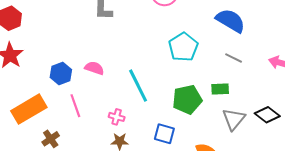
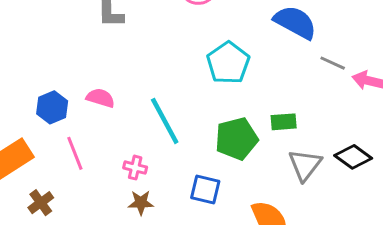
gray line: (234, 58) -> (333, 63), moved

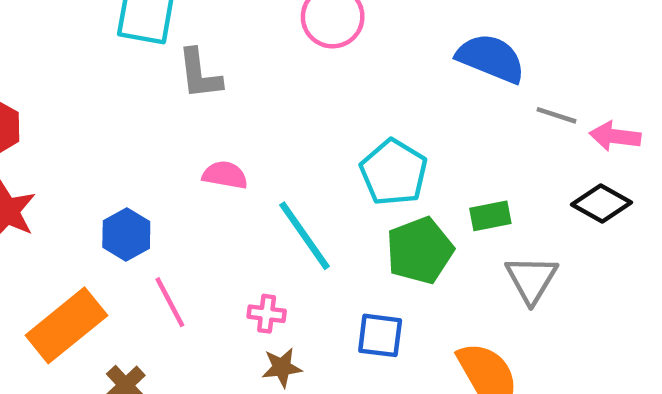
cyan pentagon: (228, 63) -> (394, 172), moved
pink semicircle: (100, 98) -> (225, 175), moved
black diamond: (353, 157) -> (601, 204), moved

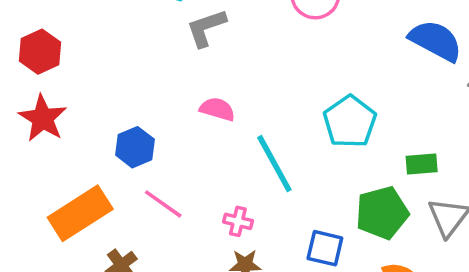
gray L-shape: (200, 74) -> (206, 28), turned 72
green pentagon: (420, 250) -> (382, 213), moved
pink line: (170, 302) -> (163, 204), turned -33

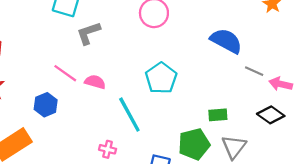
cyan pentagon: (350, 122) -> (161, 78), moved
pink line: (163, 204) -> (65, 73), moved

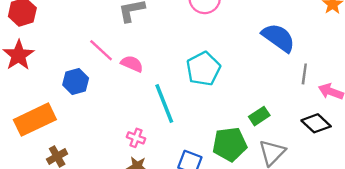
gray line: (254, 71) -> (304, 74), turned 66
green rectangle: (218, 115) -> (259, 116), turned -36

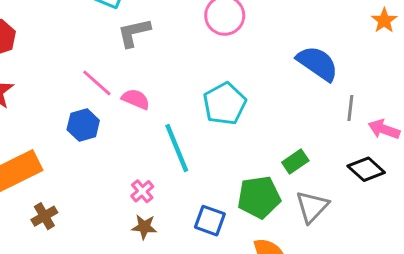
blue hexagon: (76, 81) -> (83, 125), moved
pink cross: (136, 138) -> (142, 191), turned 30

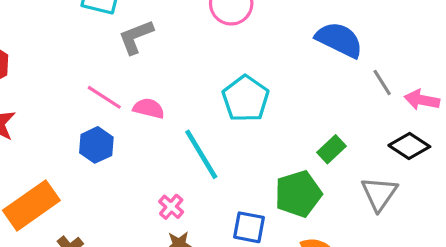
gray line: (350, 108) -> (382, 83), turned -30
gray triangle: (312, 207) -> (379, 194), moved

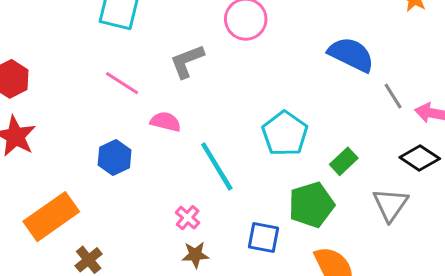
gray L-shape: (136, 37) -> (187, 61), moved
pink line: (104, 97) -> (122, 83), moved
cyan pentagon: (246, 99) -> (285, 134), moved

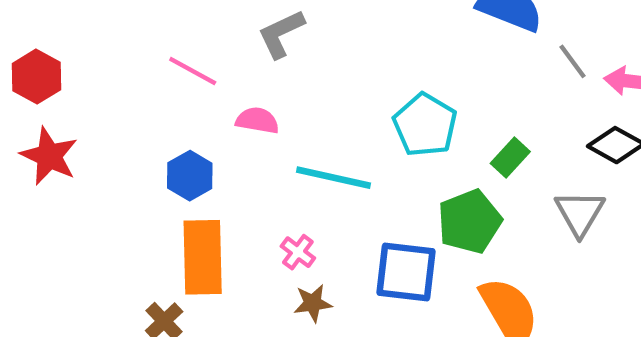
cyan line: (217, 166) -> (333, 178), turned -42
orange rectangle: (51, 217) -> (203, 257), moved, turned -52
blue square: (263, 237) -> (406, 272), size x1.4

